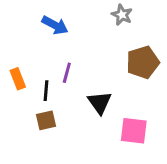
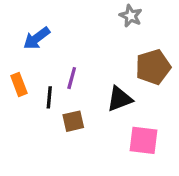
blue arrow: (55, 25) -> (37, 38), moved, turned 115
black triangle: (100, 103) -> (120, 99), moved, turned 45
brown square: (46, 120) -> (73, 121), moved

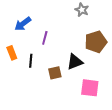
purple line: (72, 78) -> (45, 38), moved
brown square: (73, 121) -> (55, 73), moved

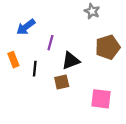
black triangle: (75, 62) -> (71, 61), moved

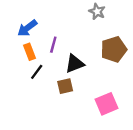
orange rectangle: (13, 60) -> (30, 52), moved
black line: (35, 69) -> (37, 72), turned 32
pink square: (101, 99) -> (107, 104), turned -30

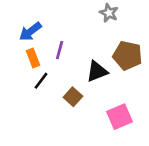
brown pentagon: (114, 49) -> (127, 55), turned 30
black triangle: (75, 64) -> (97, 71), moved
brown square: (65, 86) -> (73, 97), turned -35

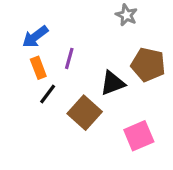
brown square: (73, 97) -> (85, 113), size x1.5

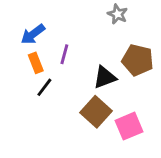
brown square: (85, 113) -> (96, 112), moved

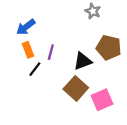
purple line: (64, 54) -> (51, 52), moved

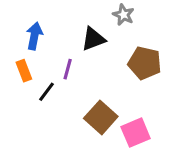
blue arrow: (26, 27) -> (34, 36), turned 138
orange rectangle: (28, 50) -> (24, 71), moved
black triangle: (83, 61) -> (93, 39), moved

